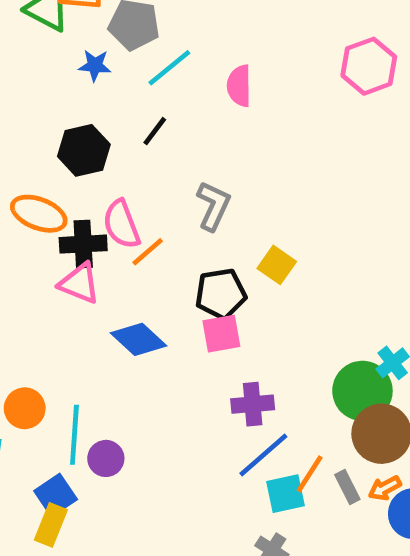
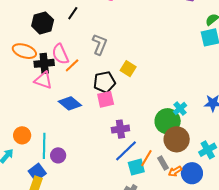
orange arrow: (385, 488) -> (175, 171), moved

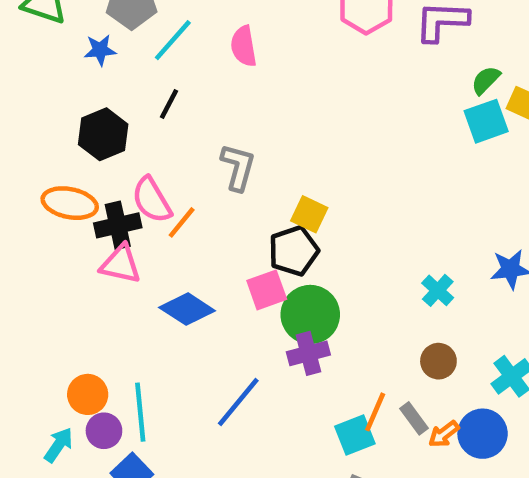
black pentagon: (104, 82) -> (294, 251), moved
green circle: (168, 121) -> (310, 315), moved
brown circle: (177, 139) -> (438, 361), size x0.6
blue line: (126, 151) -> (238, 402), moved
purple circle: (58, 155) -> (104, 431), moved

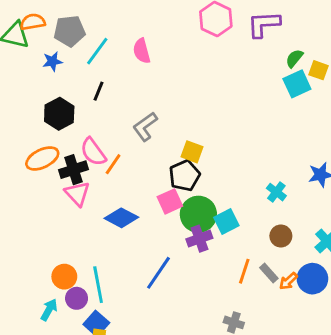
gray L-shape: (238, 167) -> (145, 127), turned -136
orange ellipse: (70, 203) -> (42, 158), turned -32
pink triangle: (120, 264) -> (77, 194), turned 40
cyan square: (355, 435) -> (226, 221), moved

